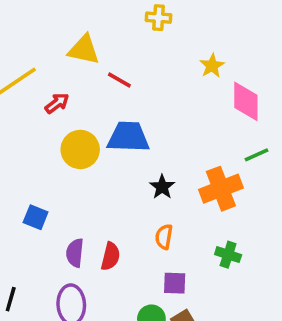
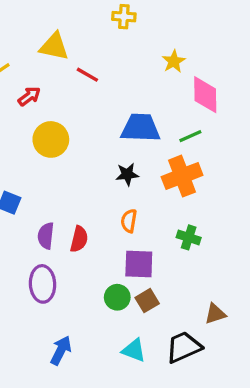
blue trapezoid: (128, 137) -> (140, 128), moved
green line: (257, 155) -> (190, 136), moved
black star: (162, 187) -> (127, 174), turned 30
purple square: (175, 283) -> (139, 264), size x1.4

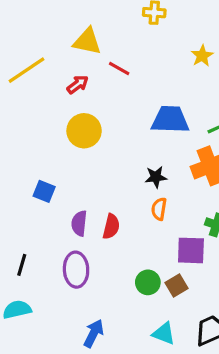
red arrow: (29, 96) -> (78, 84), moved
black star: (127, 174) -> (156, 177), moved
purple square: (139, 264) -> (191, 250), moved

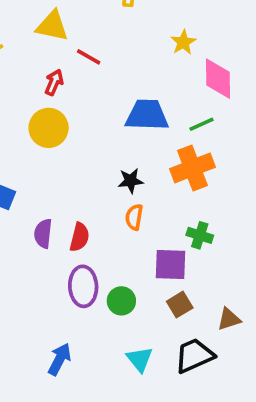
red arrow: (78, 84) -> (54, 82), moved, turned -30
purple ellipse: (76, 270) -> (83, 286), moved
brown square: (177, 286) -> (180, 305), moved
cyan triangle: (164, 333) -> (140, 359), turned 30

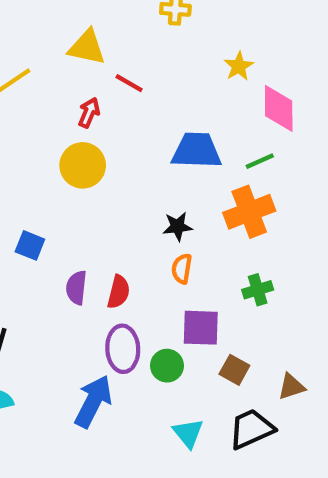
green cross: (200, 235) -> (258, 290), turned -35
purple square: (171, 264) -> (201, 328), moved
brown square: (180, 305) -> (234, 370), turned -30
blue arrow: (59, 359) -> (93, 401), moved, size x1.4

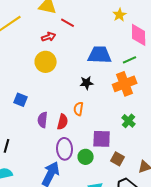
red arrow: (89, 113) -> (49, 37), turned 48
black star: (178, 226) -> (87, 83), moved
orange semicircle: (182, 269) -> (79, 109), moved
green cross: (258, 290) -> (129, 121), turned -32

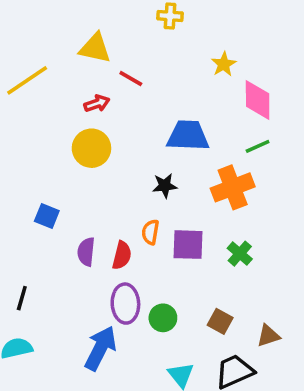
green line: (130, 60) -> (258, 146), moved
purple square: (102, 139) -> (188, 245), moved

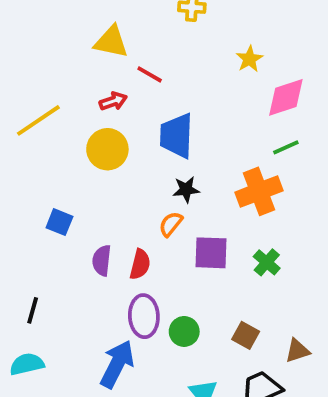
yellow line: (27, 80) -> (38, 120), moved
pink diamond: (258, 100) -> (286, 97), turned 72
blue trapezoid: (188, 136) -> (177, 136), moved, turned -90
orange semicircle: (150, 232) -> (171, 224), moved, turned 30

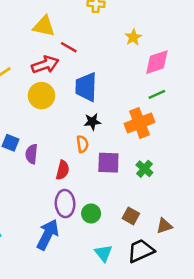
red arrow: (113, 101) -> (45, 65), size x1.5
orange semicircle: (171, 224) -> (82, 144), turned 133
purple semicircle: (102, 260) -> (32, 154), moved

